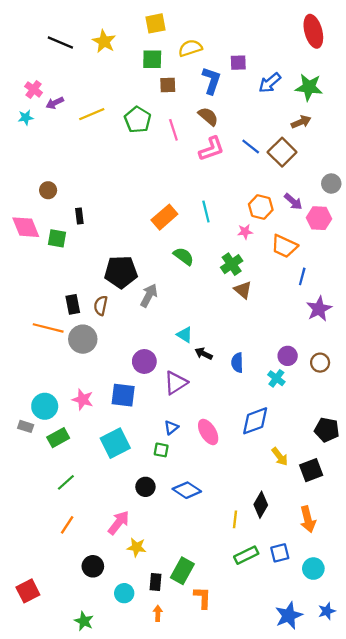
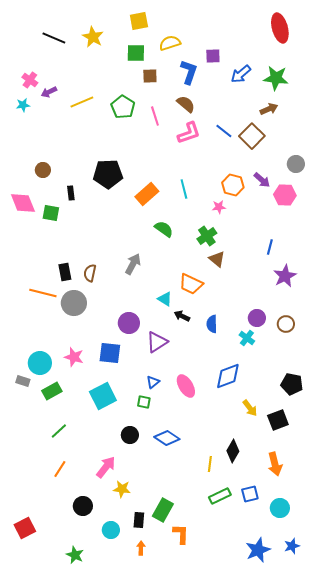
orange trapezoid: (284, 246) -> (191, 284), moved
black pentagon: (121, 272) -> (108, 174), moved

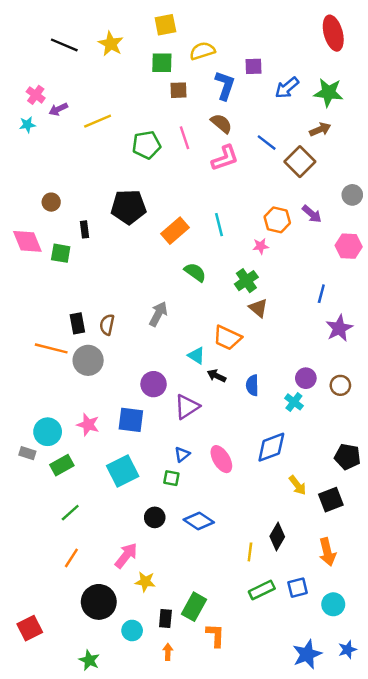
green pentagon: (123, 107) -> (146, 145), moved, turned 30
blue line: (224, 131) -> (267, 143), moved
pink hexagon: (285, 195) -> (349, 246), moved
black circle: (83, 506) -> (99, 602), size x1.5

